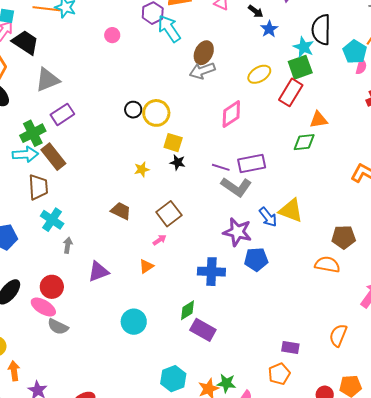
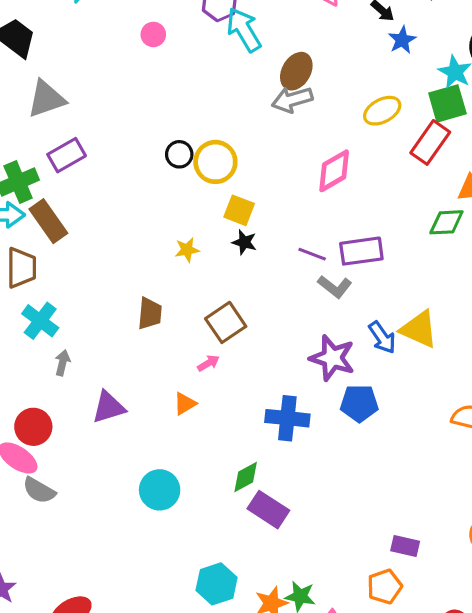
gray L-shape: (236, 187) -> (335, 287), size x0.7
brown trapezoid: (121, 211) -> (150, 313), turned 65

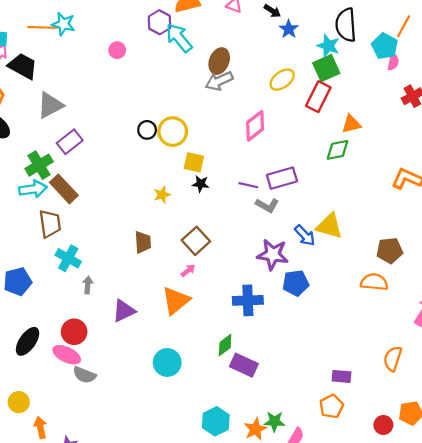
orange triangle: (185, 404) -> (176, 301), size x1.8

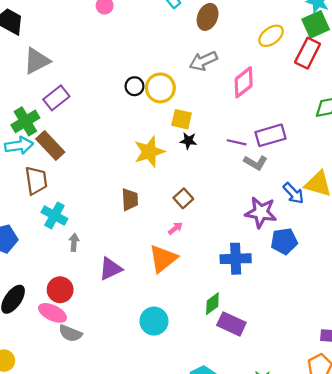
gray arrow: (219, 81) -> (203, 61), moved
yellow star: (162, 195) -> (149, 152), size x1.8
brown square: (196, 241) -> (183, 198), size x0.7

